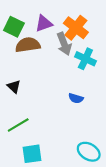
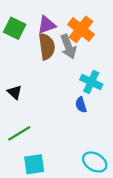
brown semicircle: (28, 45) -> (47, 47), moved, turned 90
cyan cross: (85, 59) -> (91, 82), moved
blue semicircle: (76, 98) -> (81, 105), turned 56

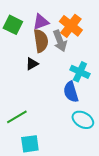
black triangle: (15, 92) -> (32, 64), moved, turned 48
blue semicircle: (81, 105) -> (71, 92), size x1.5
cyan ellipse: (95, 162) -> (83, 120), moved

